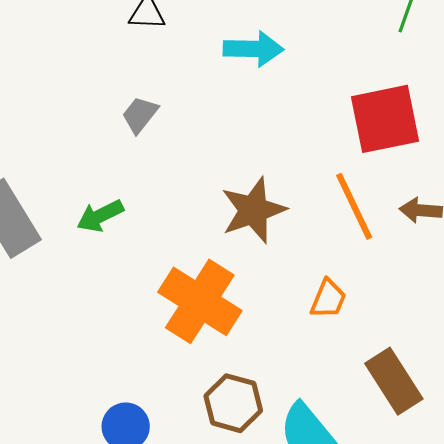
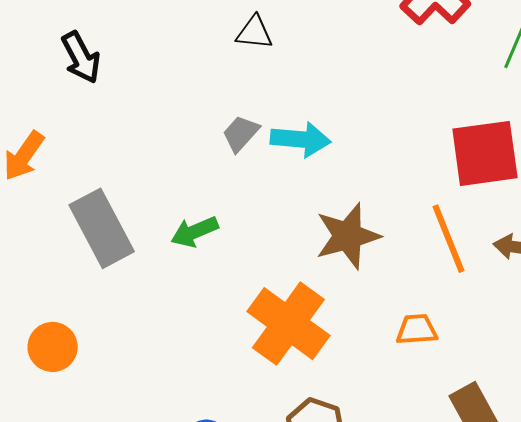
cyan arrow: (253, 49) -> (301, 139), moved
orange trapezoid: (328, 299) -> (417, 329), turned -120

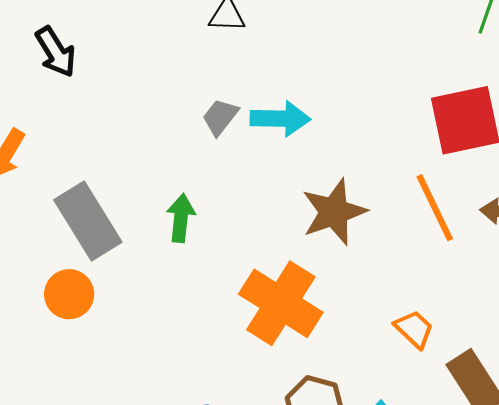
green arrow: (194, 232) -> (181, 218), turned 123
orange trapezoid: (417, 329) -> (414, 329), moved, turned 51
orange circle: (53, 347) -> (69, 294), moved

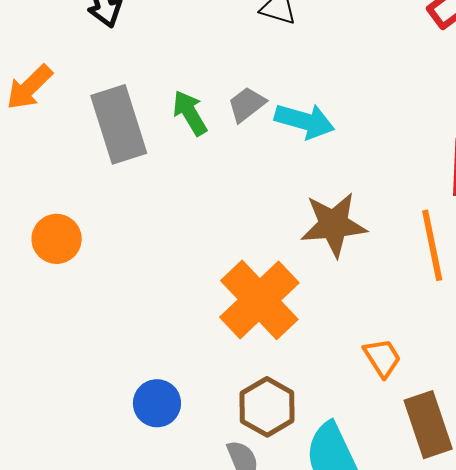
green arrow: (181, 218) -> (190, 113), moved, turned -51
gray rectangle: (88, 221) -> (119, 124), moved

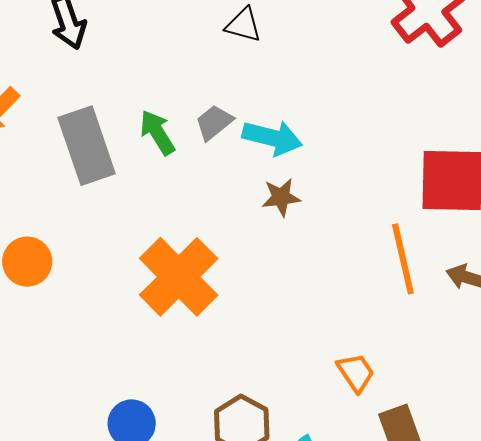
brown star: (334, 225) -> (281, 197), moved, size x0.6
orange cross: (259, 300) -> (179, 277), moved

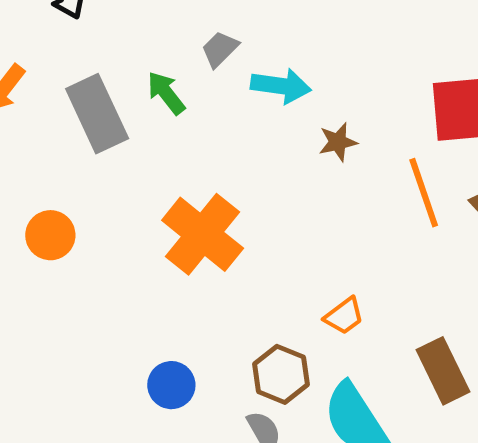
gray trapezoid: (214, 122) -> (220, 49), moved
brown star: (281, 197) -> (338, 142), moved
orange trapezoid: (356, 373) -> (344, 316), moved, turned 93

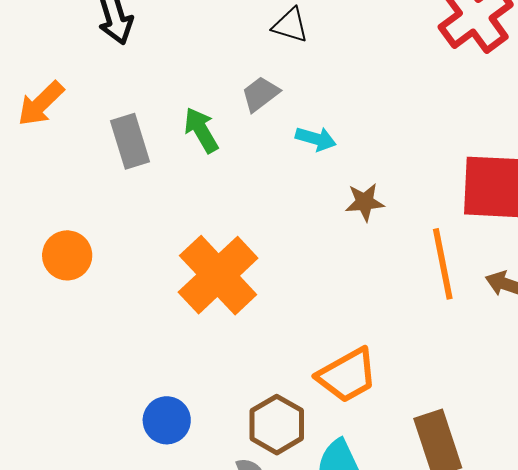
cyan arrow: (281, 86) -> (316, 139), size x0.7
gray rectangle: (97, 114) -> (130, 141), size x0.7
orange trapezoid: (344, 316) -> (347, 375), size x1.5

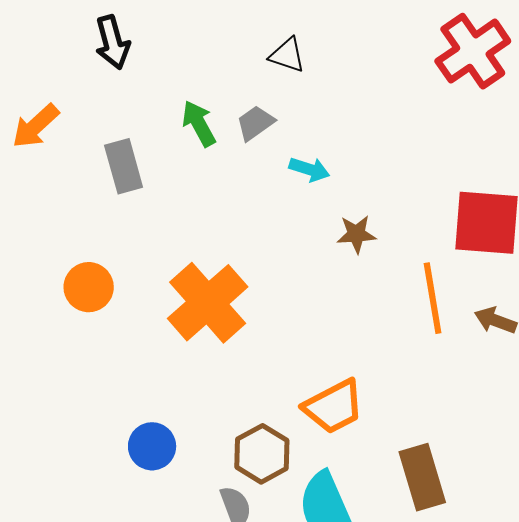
green arrow: (201, 130) -> (199, 124), moved
orange circle: (67, 255) -> (89, 287), moved

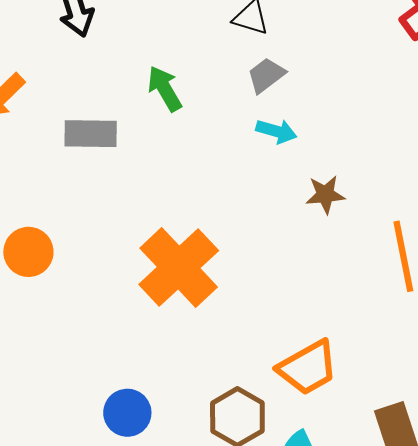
gray trapezoid: (255, 123) -> (266, 75), moved
gray rectangle: (124, 166) -> (91, 134), turned -72
orange circle: (89, 287) -> (28, 252), moved

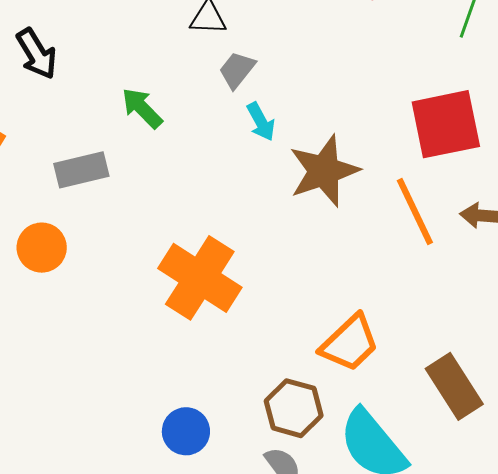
cyan arrow: (276, 131) -> (261, 122), turned 60
brown star: (325, 195) -> (324, 171), size x1.8
orange circle: (28, 252) -> (42, 248), moved

